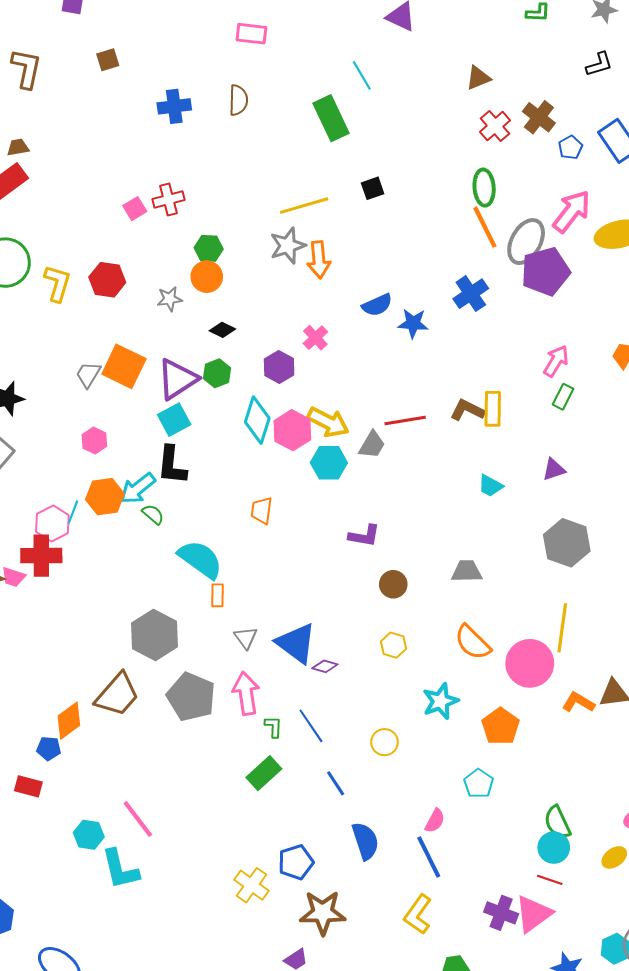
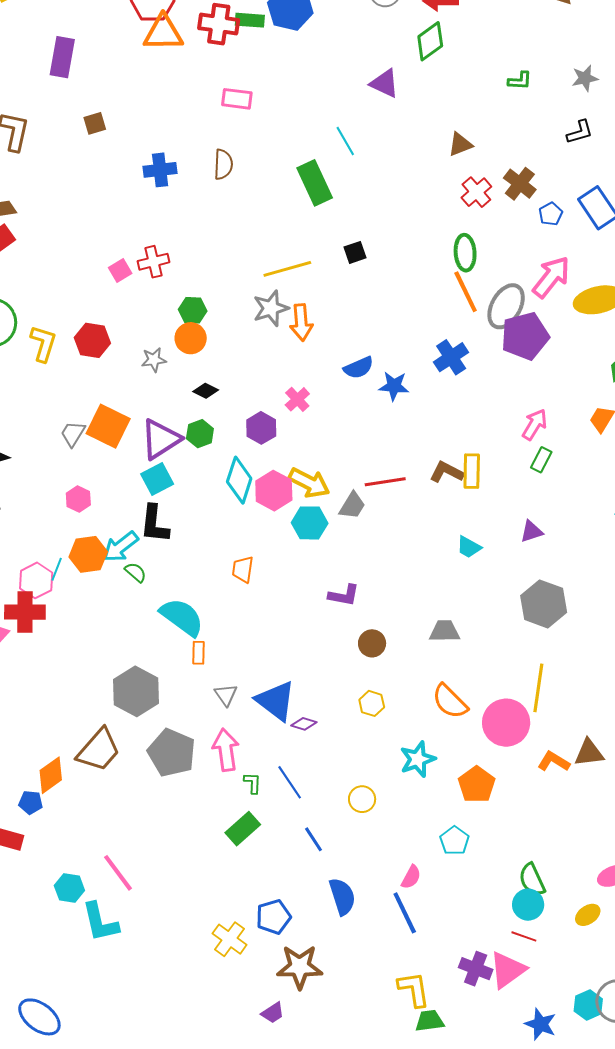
yellow L-shape: (418, 914) -> (414, 989), moved, turned 135

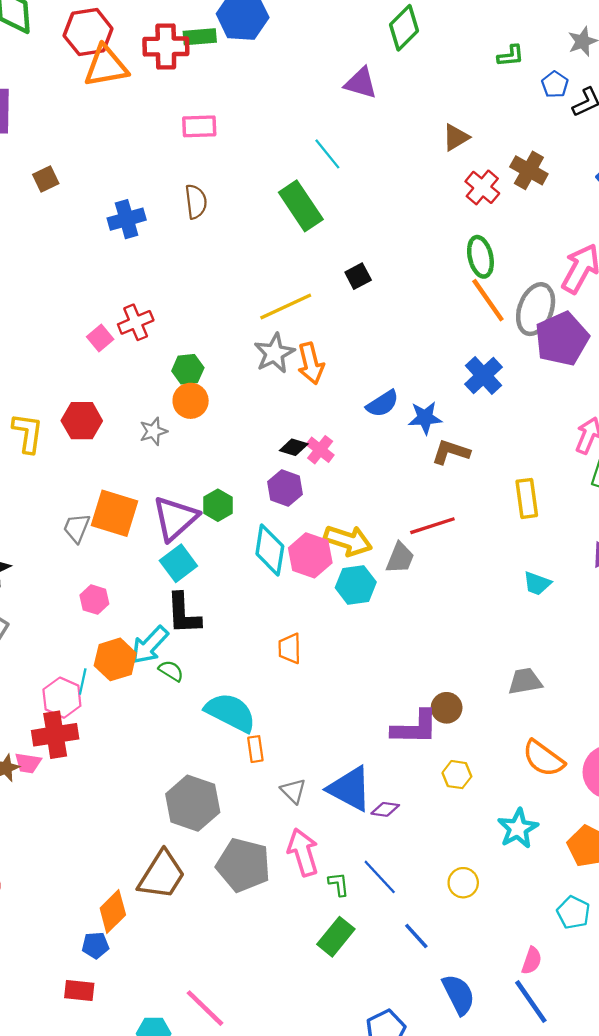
blue pentagon: (551, 214) -> (555, 84), moved
black diamond: (206, 391) -> (294, 447), moved
brown L-shape: (447, 472) -> (451, 452), moved
purple L-shape: (344, 595) -> (415, 727), moved, size x1.4

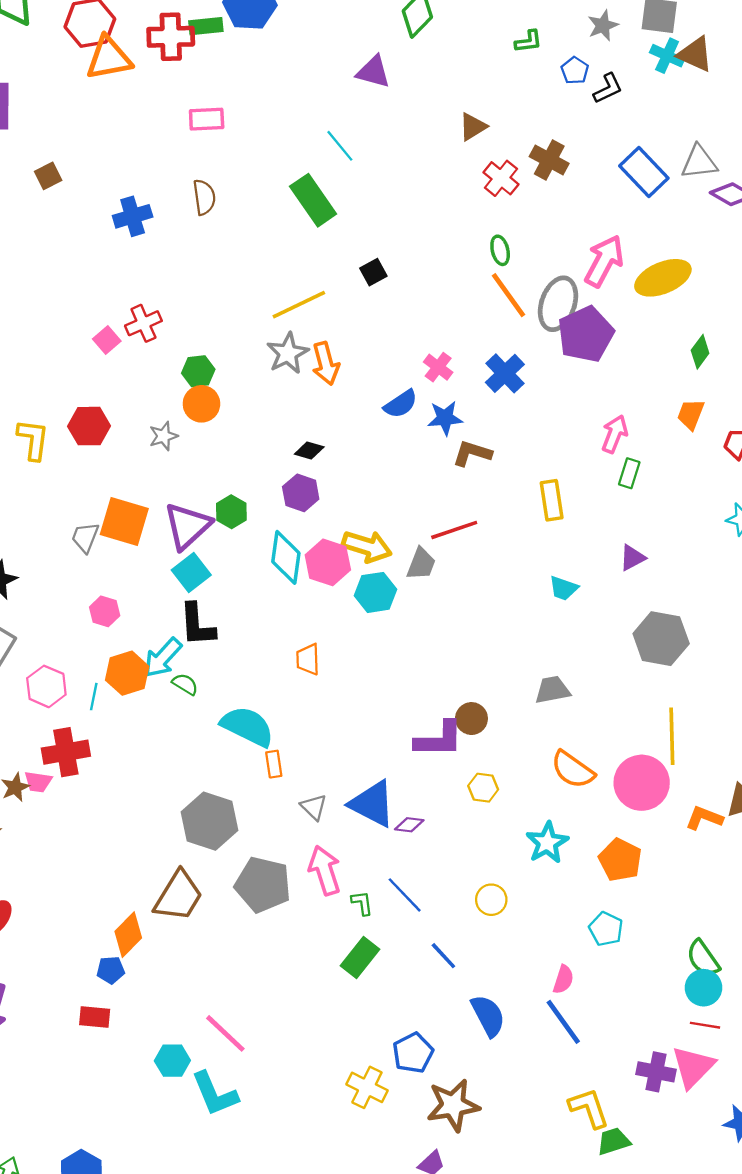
green ellipse: (480, 257) -> (500, 250), size x0.7
pink cross: (320, 450) -> (438, 367), moved
pink hexagon: (62, 698) -> (46, 686), moved

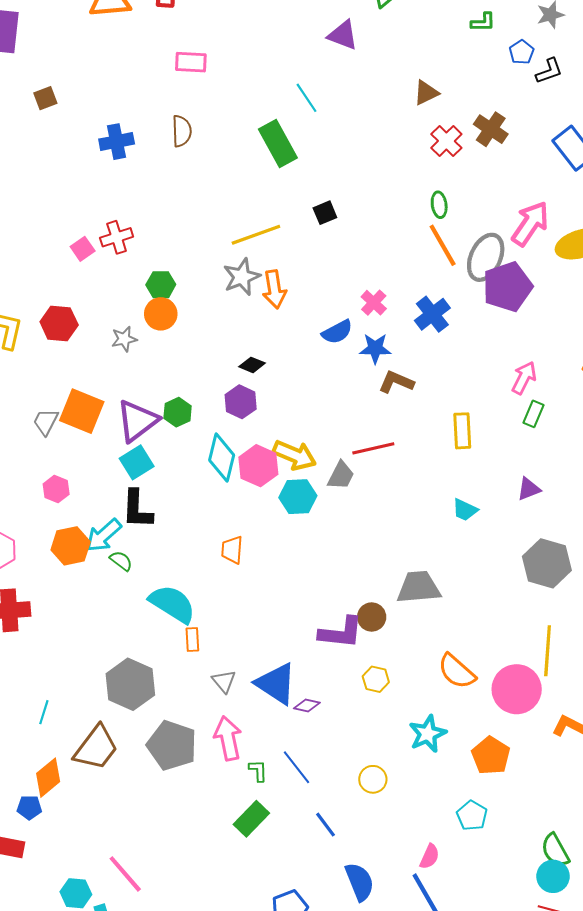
gray trapezoid: (552, 690) -> (419, 587), moved, size x1.4
cyan line: (94, 697) -> (44, 712), moved

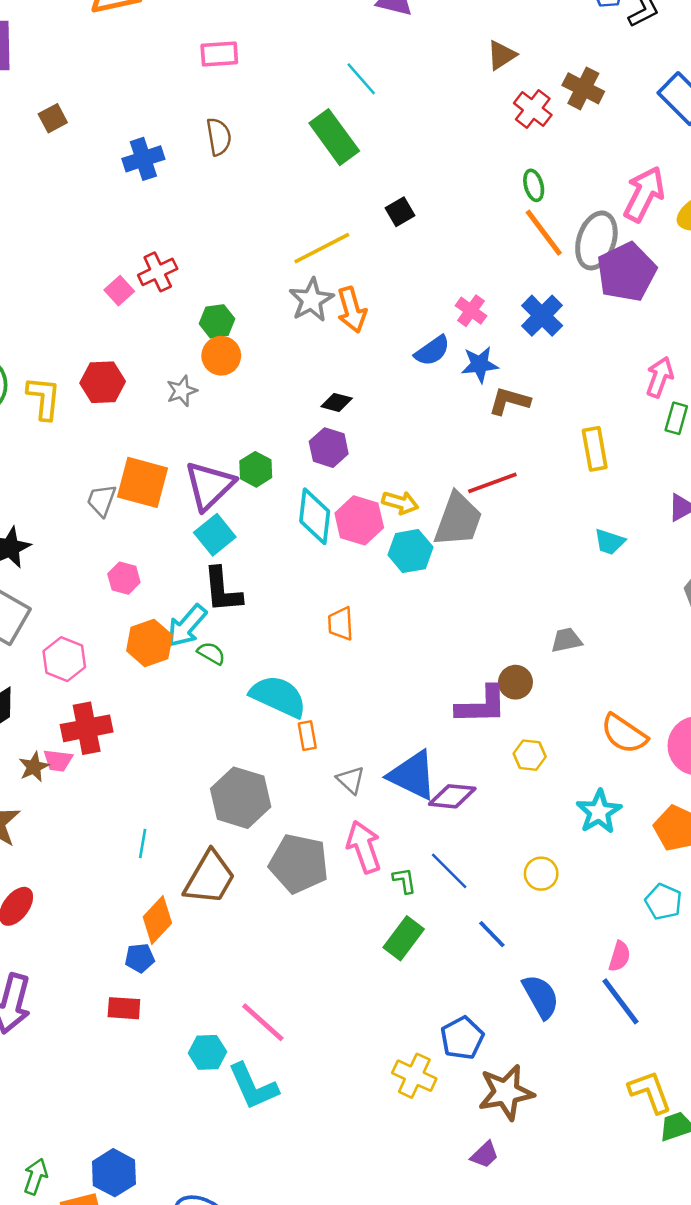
yellow arrow: (294, 455) -> (400, 503), size x0.7
gray trapezoid: (341, 475) -> (458, 520), size x1.6
gray trapezoid: (419, 587) -> (566, 640), size x0.6
purple diamond: (307, 706) -> (452, 796), size x1.5

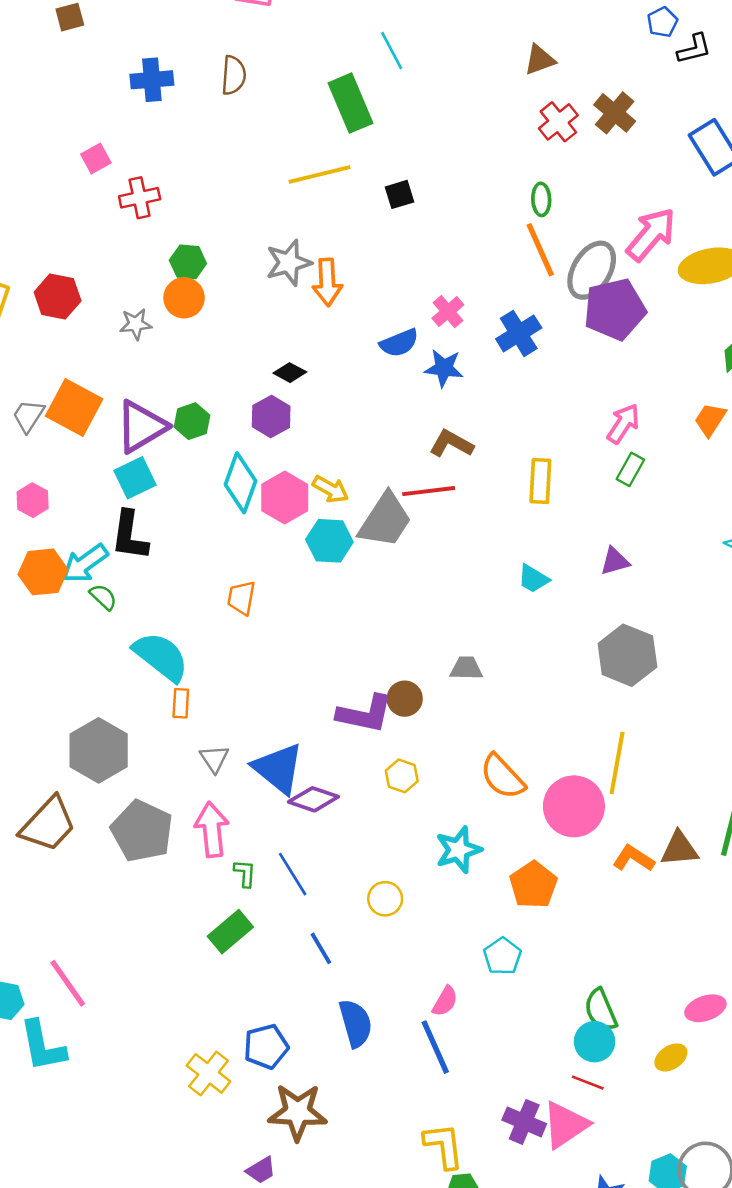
yellow line: (322, 248) -> (320, 174), moved
pink square: (119, 291) -> (96, 158), moved
brown L-shape: (509, 401) -> (451, 444), moved

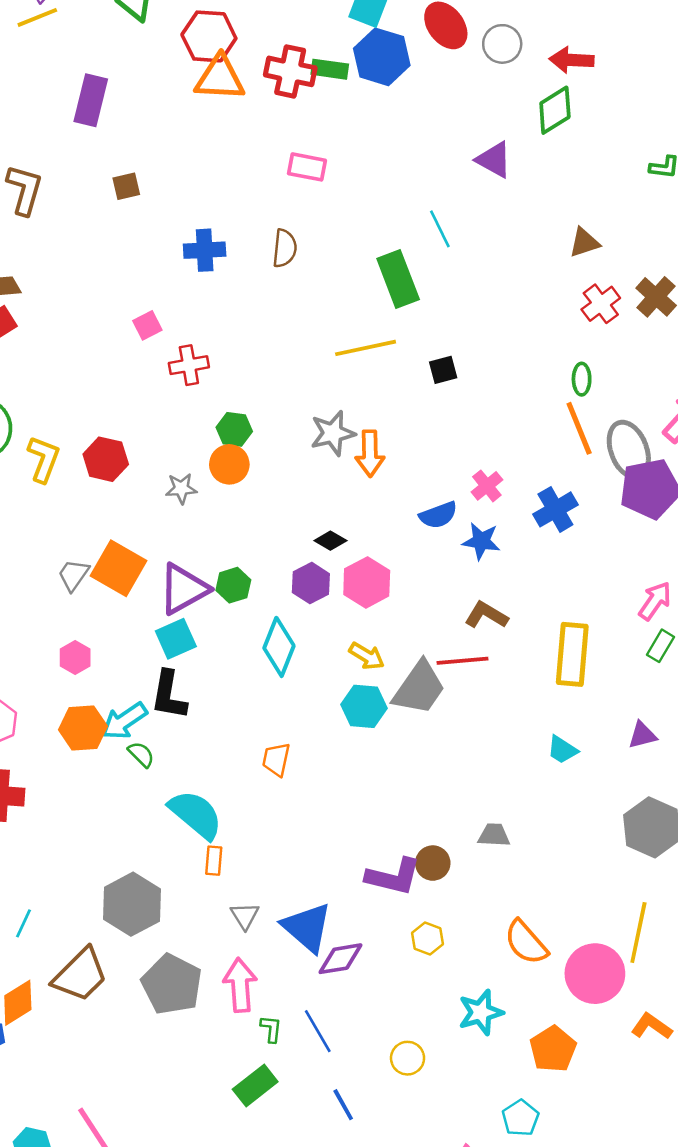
gray ellipse: (592, 270) -> (629, 450), turned -54
yellow rectangle: (540, 481) -> (572, 654), size x1.4
pink hexagon: (285, 498) -> (367, 582), moved
purple diamond: (313, 799) -> (340, 959), turned -30

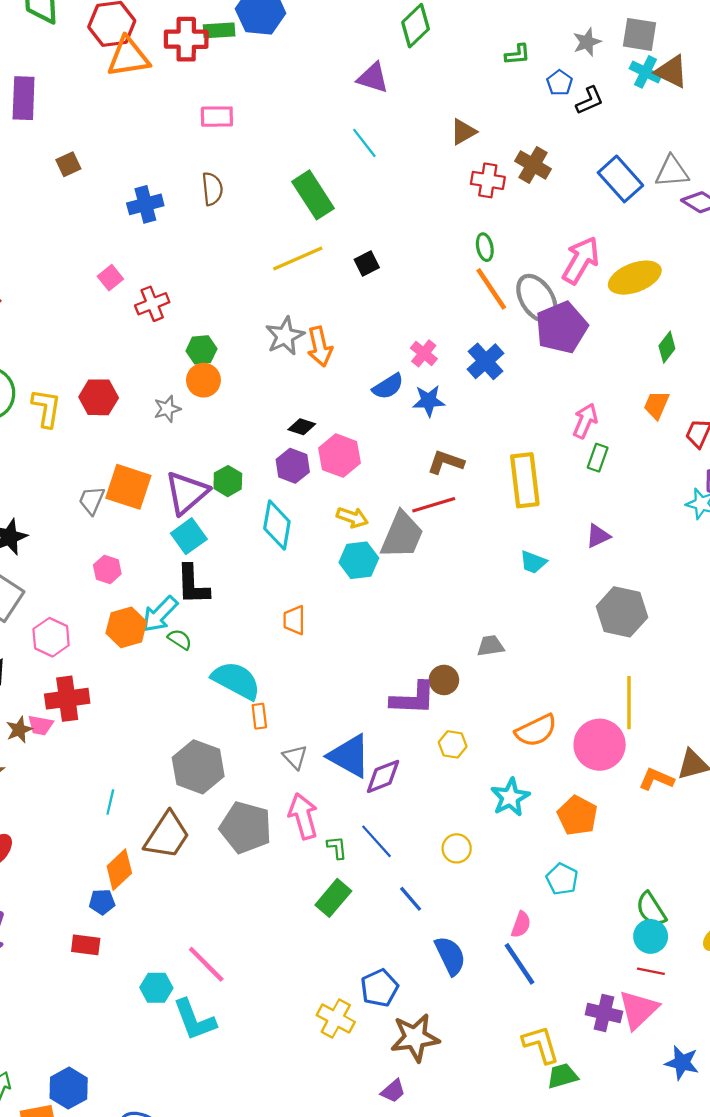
cyan line: (440, 229) -> (364, 143), moved
red cross: (601, 304) -> (488, 180), turned -32
orange semicircle: (526, 942) -> (536, 730), turned -63

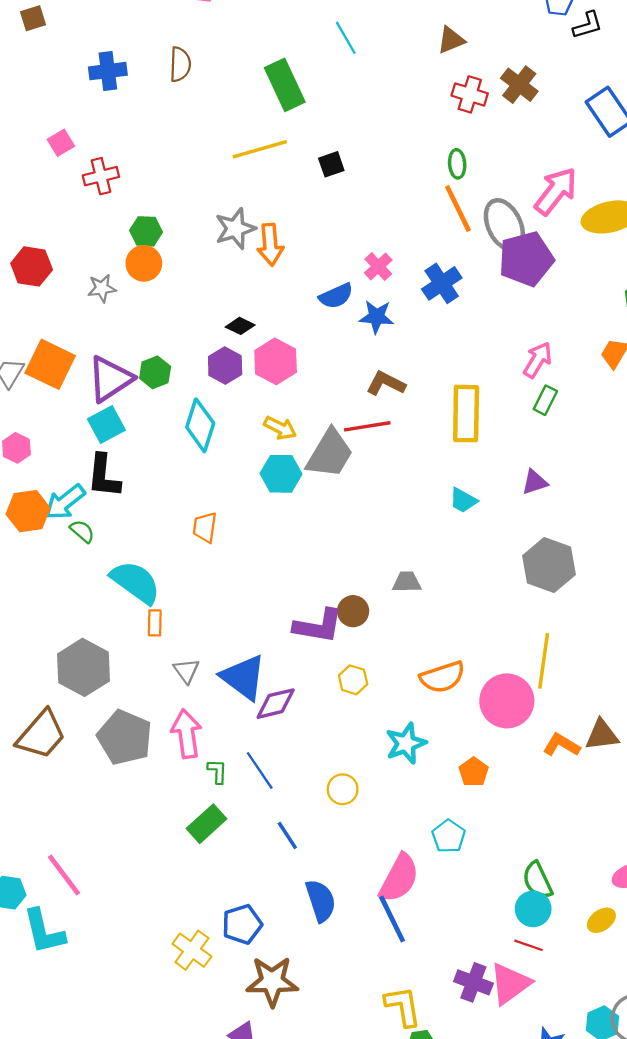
orange pentagon: (577, 815) -> (474, 772), size x0.7
pink semicircle: (521, 925) -> (399, 878), size x1.8

